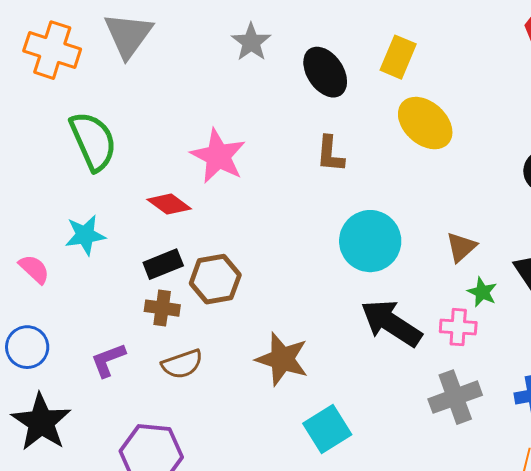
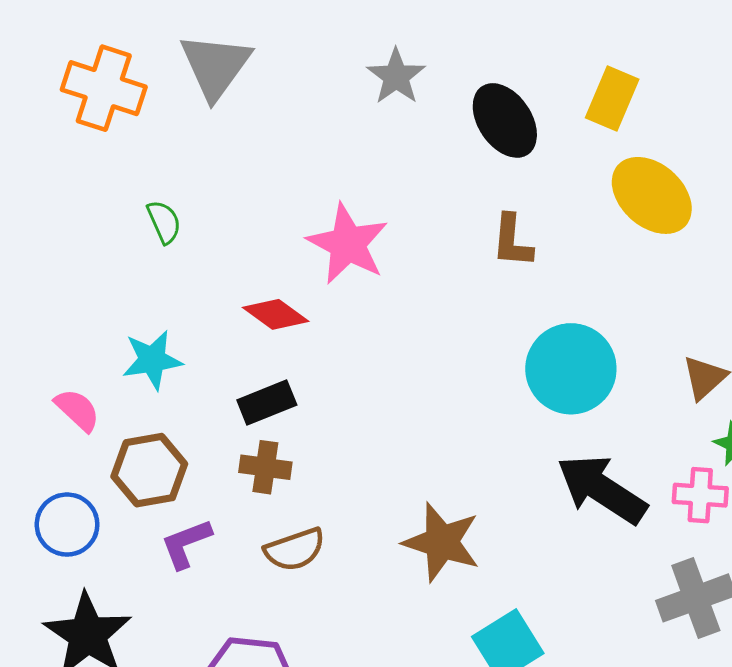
green semicircle: (93, 141) -> (164, 222), size x0.5
brown hexagon: (215, 279) -> (149, 470), moved

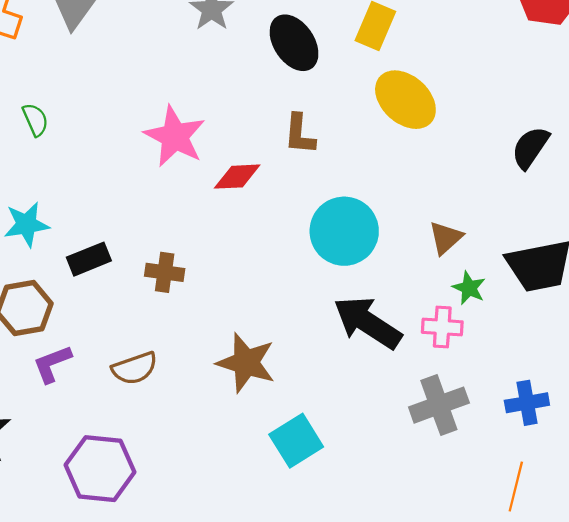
red diamond: (276, 314) -> (237, 177), moved, turned -39
black rectangle: (267, 403) -> (89, 259), moved
brown cross: (265, 467) -> (165, 272), moved

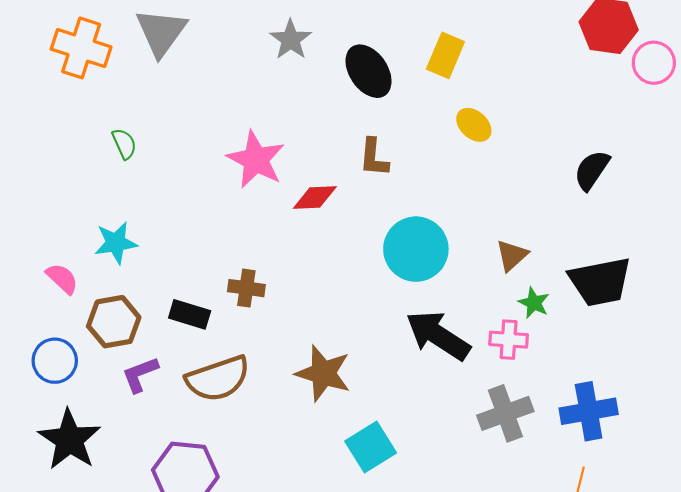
yellow ellipse: (405, 100) -> (474, 125), size x0.6
black rectangle: (89, 259) -> (190, 314), moved, turned 39
brown semicircle: (135, 368) -> (218, 379), size x1.5
blue cross: (527, 403) -> (589, 411), size x1.4

